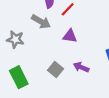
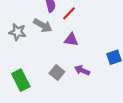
gray star: (15, 39) -> (18, 32), moved

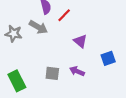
purple triangle: (71, 40) -> (80, 41), moved, turned 32
gray square: (57, 73) -> (52, 73), turned -32

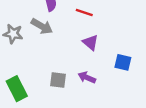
red line: (64, 15) -> (84, 12), moved, turned 64
blue square: (108, 58) -> (123, 62), turned 32

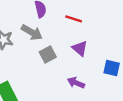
gray square: (58, 80) -> (48, 55), moved, turned -35

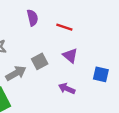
gray arrow: (32, 32) -> (16, 73), moved, turned -60

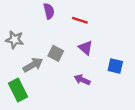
gray square: (40, 61) -> (56, 53), turned -35

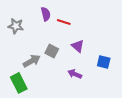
red line: (80, 20) -> (64, 22), moved
gray star: (15, 40) -> (16, 26), moved

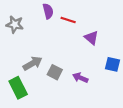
purple triangle: (78, 46) -> (91, 38), moved
gray square: (52, 51) -> (55, 72), moved

